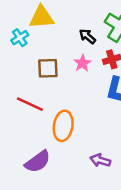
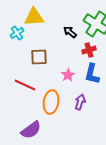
pink star: (82, 63) -> (68, 75), moved
purple arrow: (100, 160) -> (80, 102), moved, turned 91

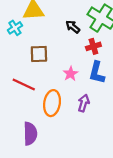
purple semicircle: (31, 130) -> (30, 134), turned -55

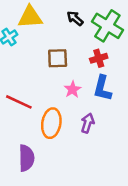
black arrow: (73, 27) -> (75, 18), moved
brown square: (39, 54) -> (58, 58), moved

